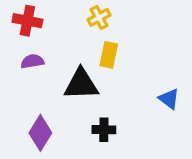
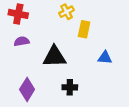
yellow rectangle: (109, 55) -> (84, 29), moved
blue triangle: (169, 99) -> (105, 58), moved, turned -32

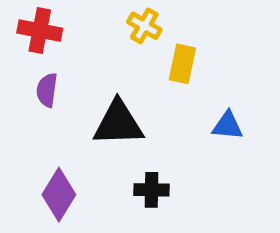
yellow cross: (67, 12) -> (144, 26), turned -32
purple semicircle: (22, 41) -> (47, 90), turned -72

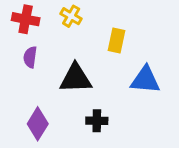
yellow cross: (144, 26) -> (71, 16), moved
blue triangle: (228, 126) -> (145, 80), size x1.5

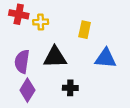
yellow cross: (71, 16) -> (41, 22), moved, turned -32
purple semicircle: (30, 57) -> (22, 62), moved, size x1.5

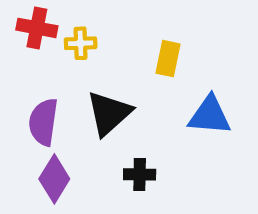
black triangle: (55, 57) -> (109, 113), turned -40

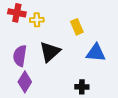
yellow rectangle: (168, 59) -> (77, 27), turned -35
black cross: (140, 174) -> (82, 87), moved

